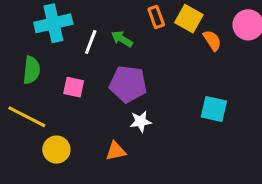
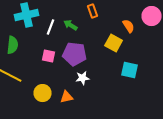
yellow square: (189, 19) -> (114, 43), moved
pink square: (74, 87) -> (49, 56), moved
yellow circle: (56, 150) -> (43, 93), moved

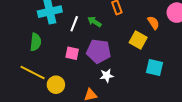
yellow circle: (43, 93) -> (56, 85), moved

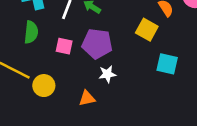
green semicircle: (36, 42) -> (31, 32), moved

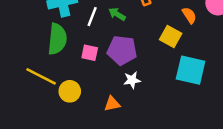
green semicircle: (31, 32) -> (57, 39), size x1.4
cyan square: (167, 64) -> (191, 70), size x1.4

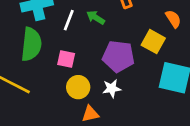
purple pentagon: (122, 50) -> (118, 56), moved
yellow circle: (70, 91) -> (78, 87), moved

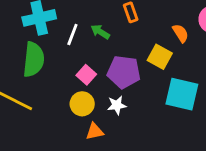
pink square: (66, 59) -> (86, 75), moved, turned 30

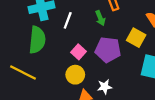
green arrow: (100, 32) -> (100, 18), moved, turned -144
white star: (117, 105) -> (105, 87), moved

